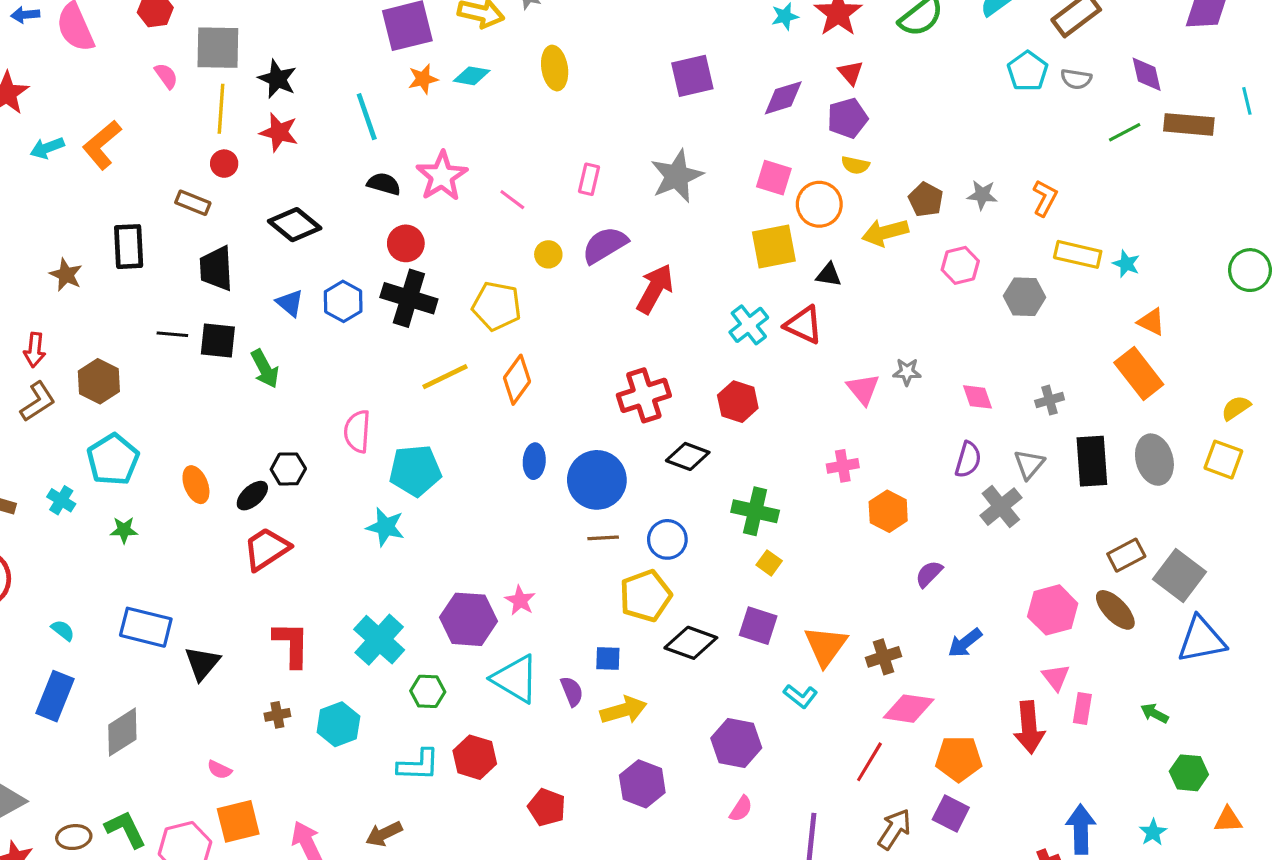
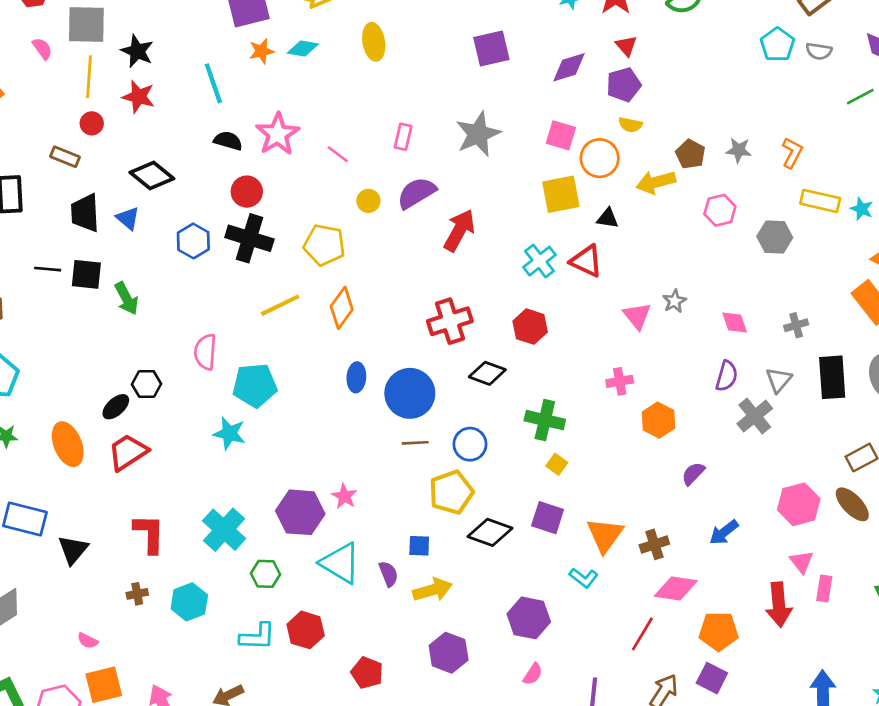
blue triangle: (290, 303) -> (128, 218), moved
gray star: (907, 372) -> (674, 301), turned -30
orange ellipse: (196, 485) -> (68, 444), moved, size x1.4

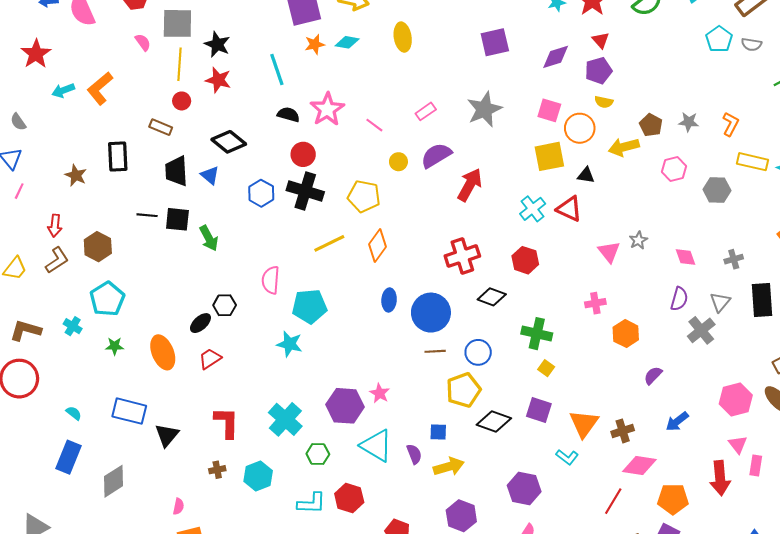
pink rectangle: (403, 137) -> (426, 111), turned 42
red trapezoid: (128, 452) -> (210, 359), size x0.7
pink semicircle: (88, 641) -> (178, 506), turned -105

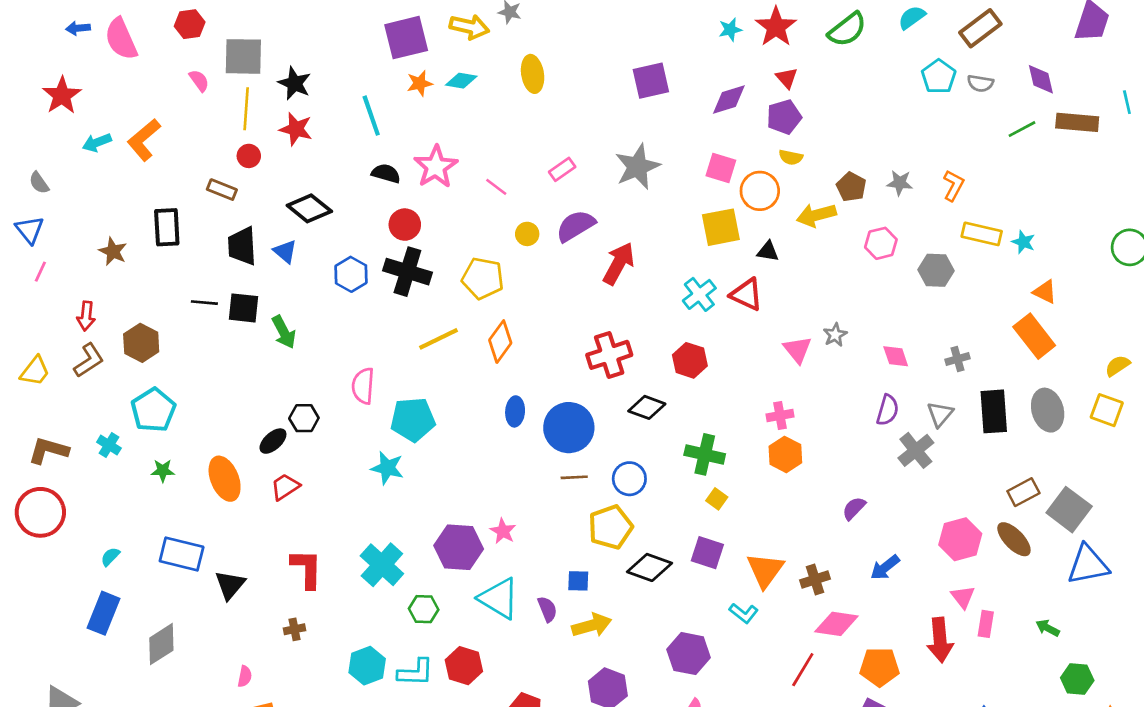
orange hexagon: (626, 334) -> (785, 454), moved
cyan semicircle: (74, 413) -> (110, 557), turned -84
cyan hexagon: (258, 476) -> (367, 666), moved

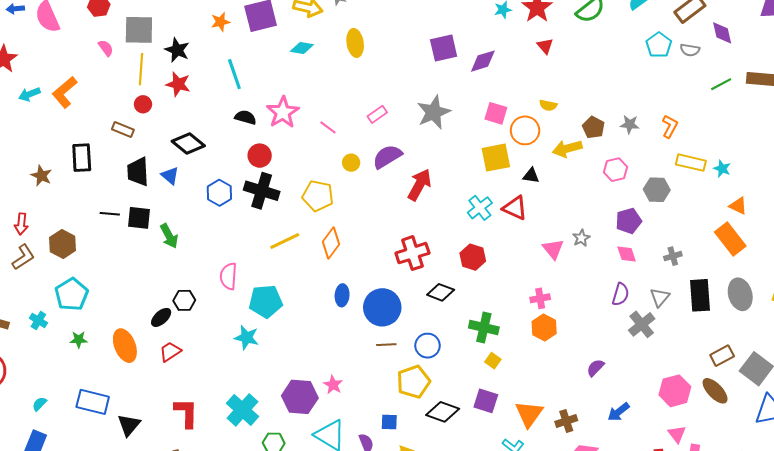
purple diamond: (1041, 79) -> (722, 33), moved
orange star: (420, 83) -> (220, 22), moved
purple diamond: (729, 99) -> (483, 61), moved
purple pentagon: (784, 117) -> (629, 221), moved

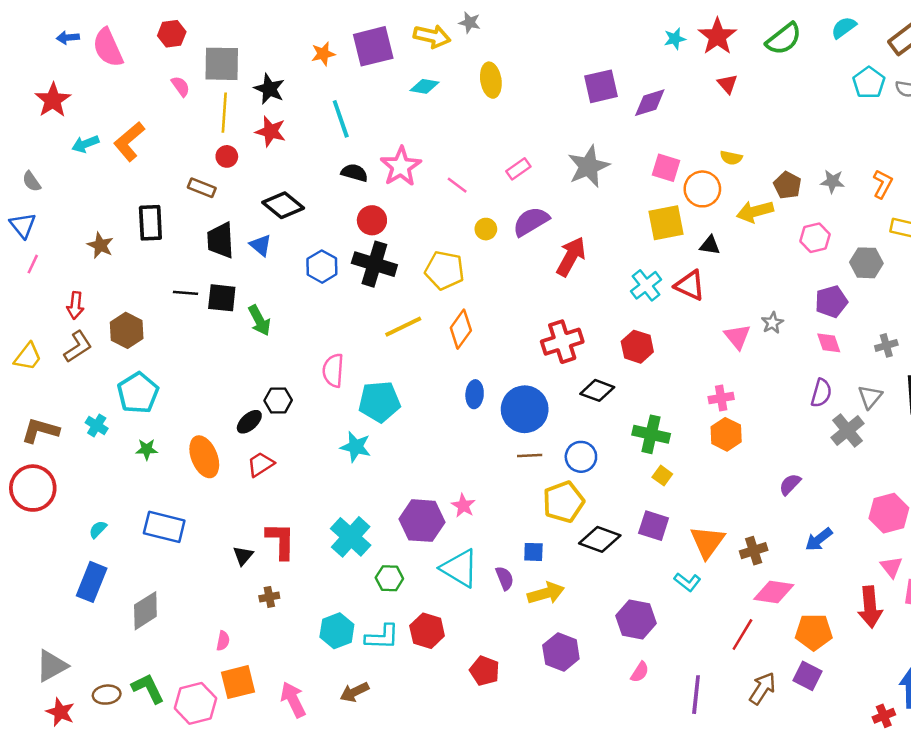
black triangle: (129, 425) -> (243, 556), moved, size x0.7

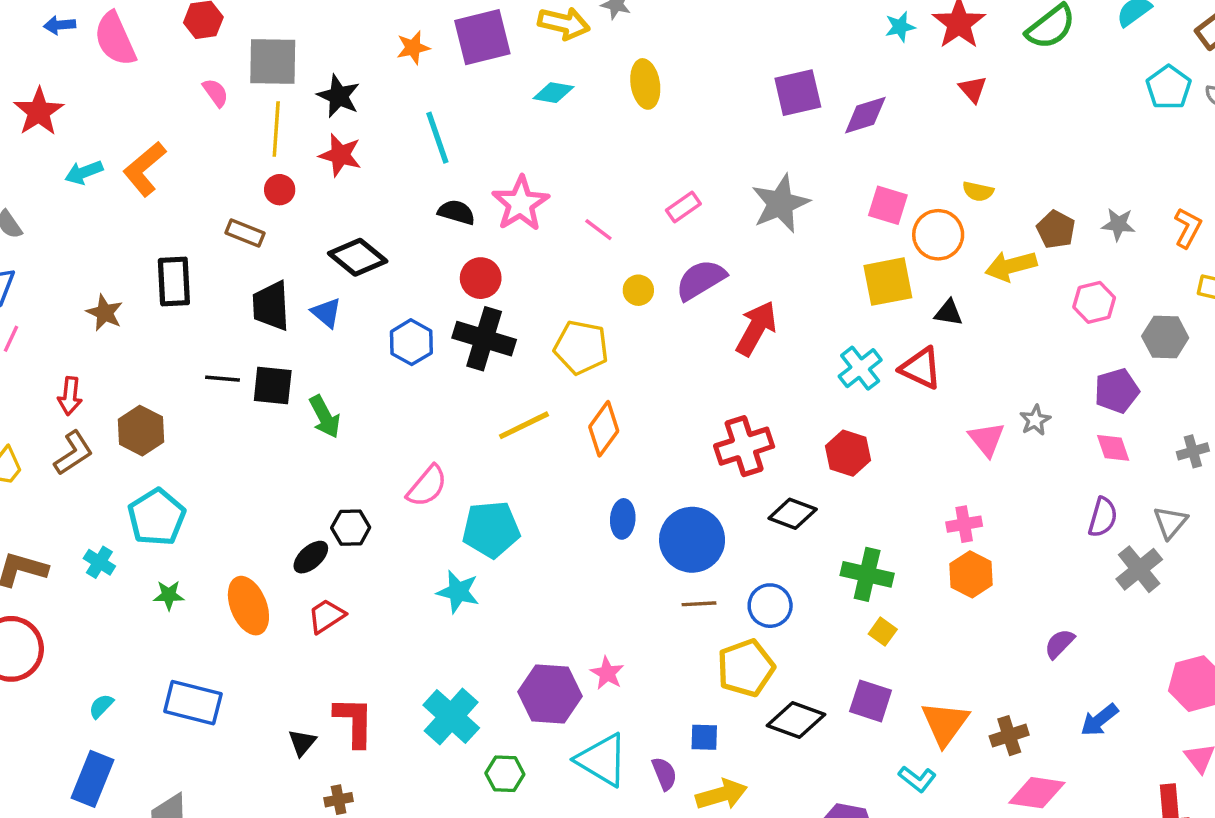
pink semicircle: (333, 370) -> (427, 486), turned -144

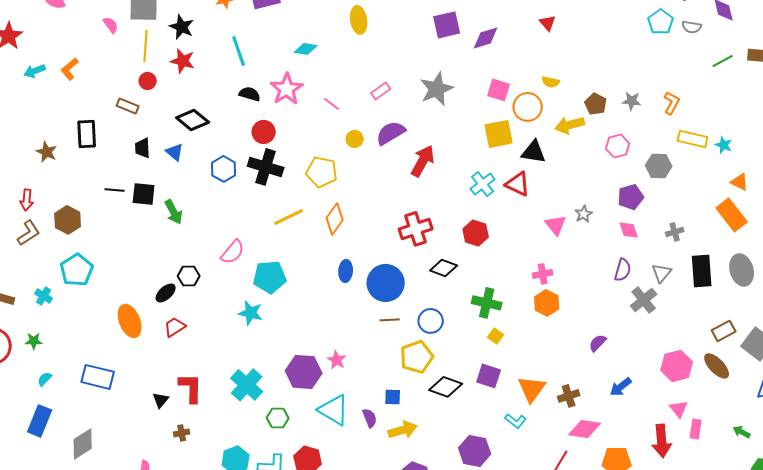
cyan diamond: (553, 93) -> (306, 49), moved
orange L-shape: (144, 169) -> (70, 69), size x0.7
black trapezoid: (271, 306) -> (143, 148), size x0.7
black triangle: (949, 313) -> (534, 152), size x1.5
green star: (169, 595) -> (34, 341), moved

